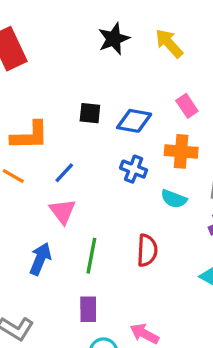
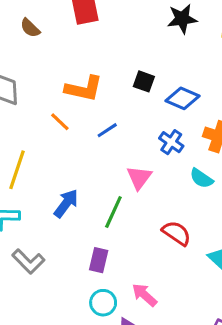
pink triangle: (62, 211) -> (139, 177), moved
red semicircle: (147, 250) -> (176, 233), moved, turned -72

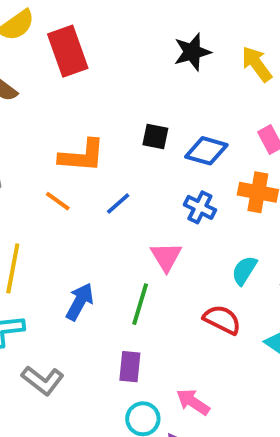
cyan semicircle: (201, 178) -> (244, 270), moved, turned 95

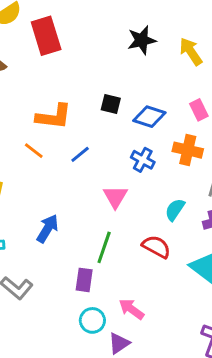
green line: (140, 304) -> (104, 247), moved

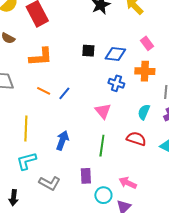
orange L-shape: (54, 117) -> (41, 57), moved
blue line: (80, 154) -> (64, 93), moved
purple rectangle: (84, 280) -> (86, 176), moved

